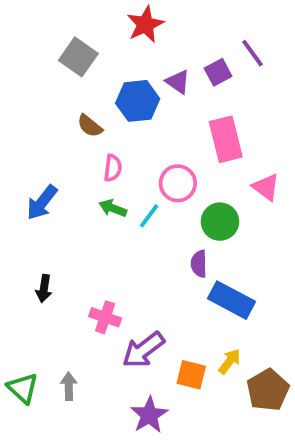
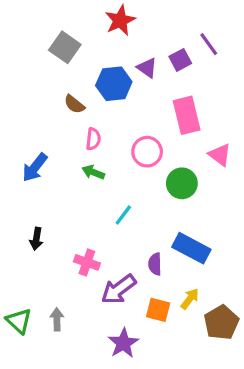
cyan line: (149, 216) -> (123, 215), moved
purple semicircle: (199, 264) -> (155, 264), moved

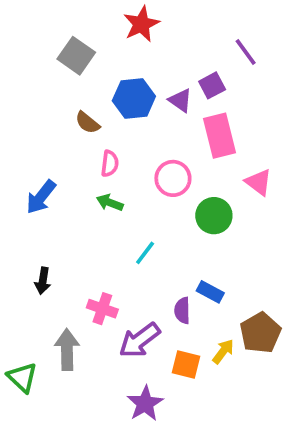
purple square: (180, 60) -> (212, 85), moved
purple triangle: (147, 68) -> (180, 100), moved
blue rectangle: (191, 248) -> (210, 292), moved, size x0.6
gray arrow: (57, 319) -> (67, 350), moved, size x1.5
brown pentagon: (221, 323) -> (260, 333), moved

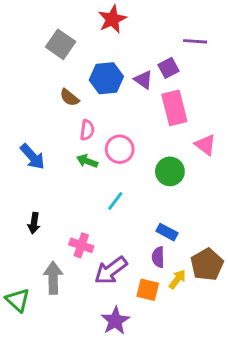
purple line: (246, 52) -> (195, 41), turned -50
pink circle: (173, 178) -> (120, 149), moved
blue arrow: (41, 197) -> (32, 157), turned -80
purple semicircle: (182, 310) -> (158, 257), moved

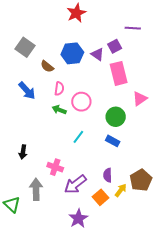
gray square: (61, 44) -> (25, 47), moved
pink triangle: (205, 145) -> (140, 99), turned 49
blue arrow: (32, 157) -> (27, 91), moved
blue rectangle: (167, 232) -> (113, 141), moved
orange square: (148, 290) -> (101, 197), turned 35

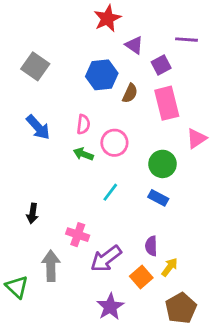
purple triangle: (97, 54) -> (134, 45), moved
brown semicircle: (47, 66) -> (130, 93), moved, turned -104
brown pentagon: (141, 180) -> (181, 308), moved

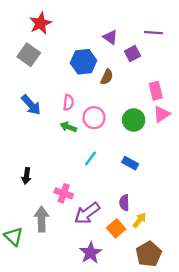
red star: (107, 18) -> (40, 23), moved
pink rectangle: (167, 103) -> (156, 91), moved, size x0.7
green circle: (162, 164) -> (134, 120), moved

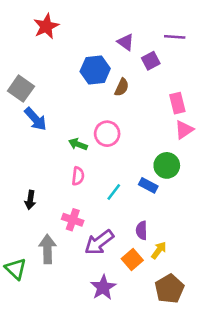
gray square: (29, 55) -> (21, 89), moved
pink semicircle: (68, 103) -> (78, 176), moved
green circle: (134, 120) -> (167, 165), moved
cyan line: (90, 158) -> (114, 192), moved

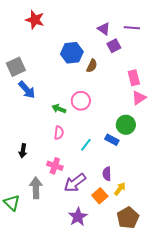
red star: (46, 26) -> (35, 20), turned -30
purple triangle: (126, 42) -> (104, 29), moved
gray square: (21, 89) -> (16, 67), turned 30

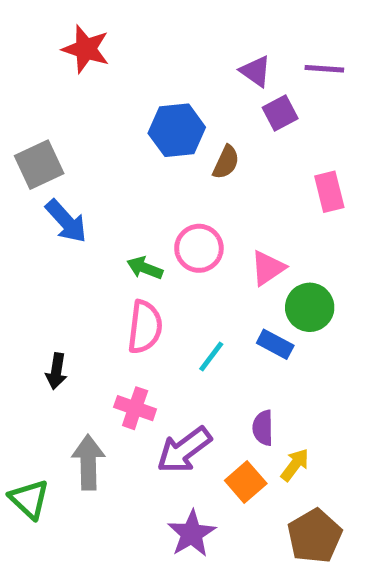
pink triangle: (139, 98) -> (268, 268), moved
pink semicircle: (59, 133) -> (145, 327), size x1.5

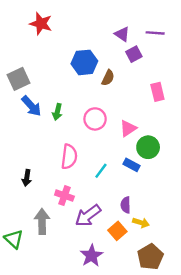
green arrow: (145, 268) -> (57, 112), moved, turned -98
yellow arrow: (295, 465) -> (141, 223), turned 70

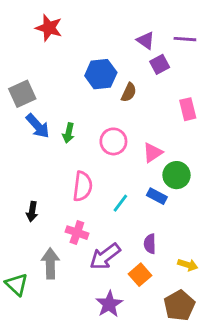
yellow arrow: (141, 223) -> (188, 265), moved

